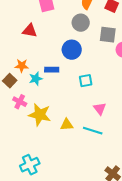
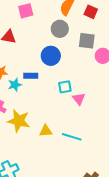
pink triangle: (100, 109) -> (79, 99), moved

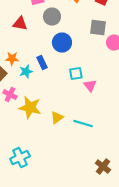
gray circle: (60, 29) -> (52, 17), moved
blue rectangle: (31, 76) -> (42, 63), turned 64
yellow triangle: (46, 131) -> (57, 118), turned -32

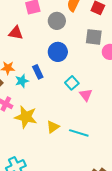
gray circle: (52, 17) -> (57, 21), moved
cyan square: (76, 74) -> (72, 83), turned -32

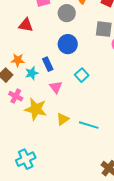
pink triangle: (86, 95) -> (56, 87), moved

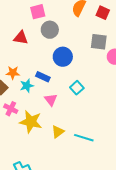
gray circle: (67, 13) -> (50, 30), moved
blue rectangle: (48, 64) -> (43, 77), turned -40

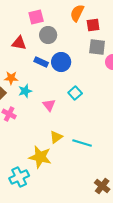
red square: (103, 13) -> (93, 25), moved, turned -32
blue rectangle: (43, 77) -> (41, 62), moved
yellow star: (31, 122) -> (40, 157), moved

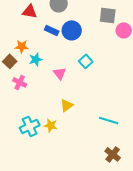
cyan line: (82, 143) -> (109, 120), moved
yellow star: (40, 157) -> (51, 125), size x0.6
cyan cross: (19, 177) -> (30, 126), moved

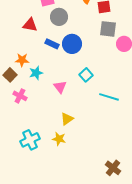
cyan line: (109, 120) -> (109, 97), moved
yellow star: (51, 125) -> (59, 139), moved

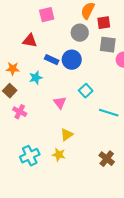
gray circle: (59, 17) -> (80, 33), moved
orange star: (22, 60) -> (13, 69), moved
cyan star: (36, 73) -> (36, 78), moved
brown cross: (113, 168) -> (107, 159), moved

